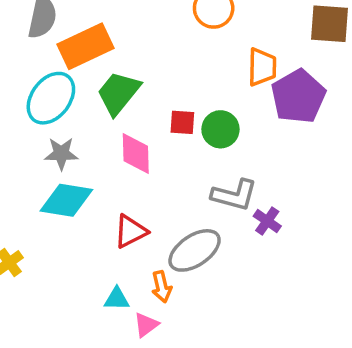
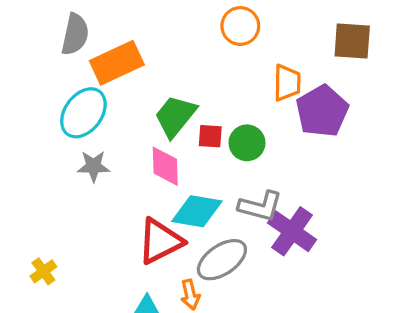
green trapezoid: (118, 93) -> (175, 116), moved
cyan diamond: (66, 200) -> (197, 211), moved
purple cross: (267, 221) -> (292, 231), size x1.8
red triangle: (130, 231) -> (160, 241), size x1.4

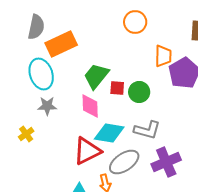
cyan ellipse: (83, 113) -> (41, 74), turned -56
purple cross: (292, 231) -> (166, 162), moved, turned 32
yellow cross: (43, 271) -> (26, 134), moved

